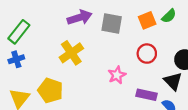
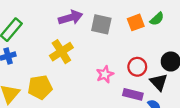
red circle: (147, 54) -> (137, 67), moved
yellow pentagon: (50, 90) -> (40, 87), turned -30

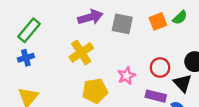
yellow pentagon: (40, 87) -> (95, 91), moved

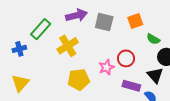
green semicircle: (180, 17) -> (153, 39), moved, turned 72
green rectangle: (29, 30) -> (41, 29), moved
red circle: (160, 67) -> (126, 58), moved

